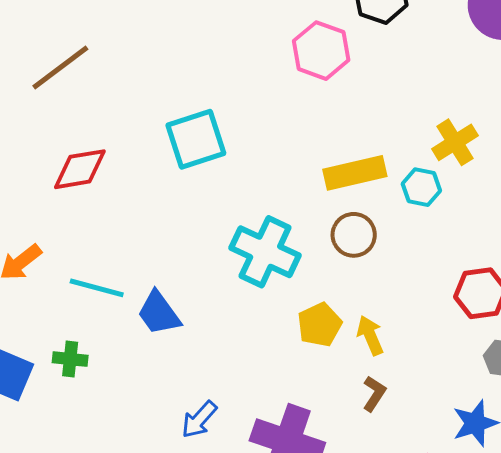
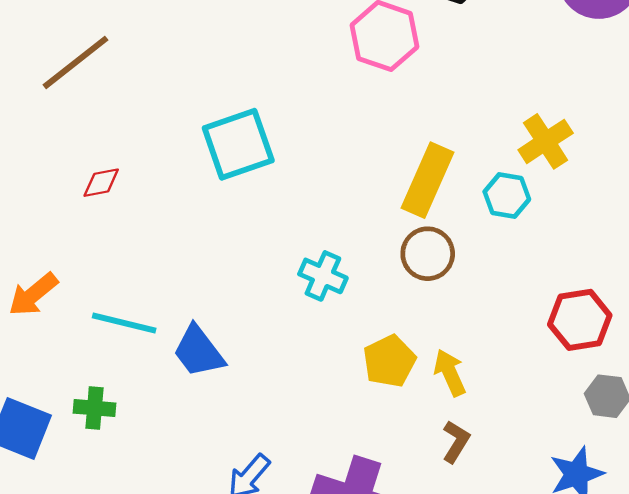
red diamond: (80, 169) -> (101, 183), size x0.6
yellow rectangle: (355, 173) -> (428, 180), turned -52
cyan cross: (265, 252) -> (323, 276), size x0.6

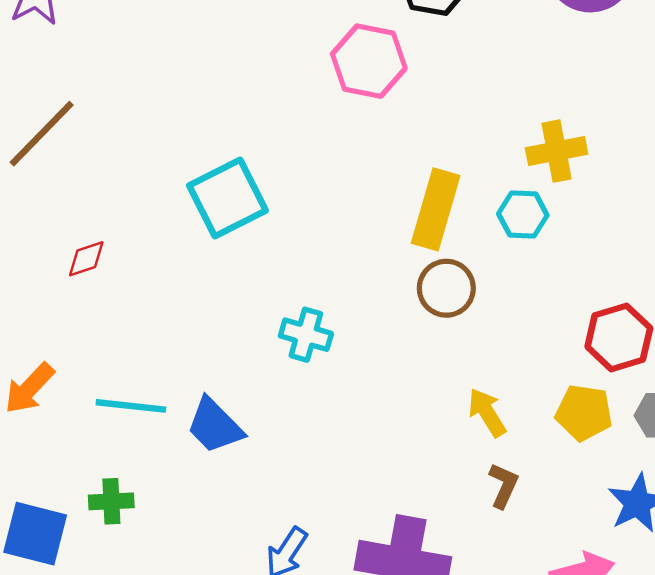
yellow cross: (546, 141) -> (557, 151), turned 30
cyan cross: (323, 276) -> (306, 335), moved
yellow pentagon: (389, 361) -> (584, 413), moved, turned -30

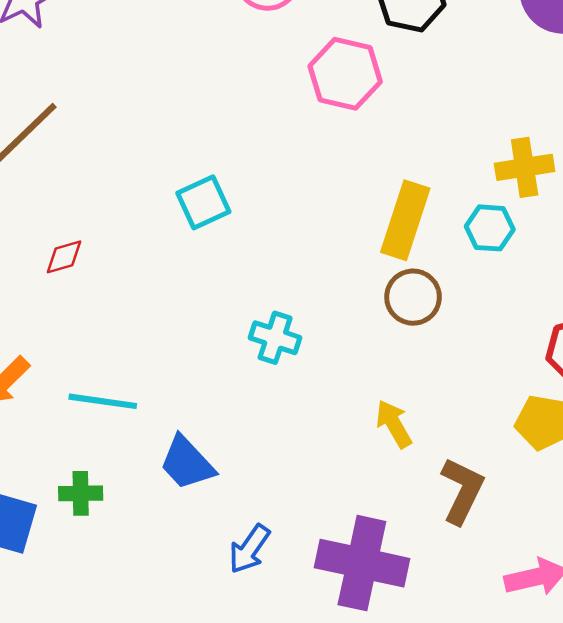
cyan square: (228, 198) -> (203, 202), size x0.7
yellow arrow: (487, 413) -> (394, 424), moved
blue trapezoid: (215, 426) -> (187, 463), moved
brown L-shape: (503, 486) -> (462, 491), size x1.5

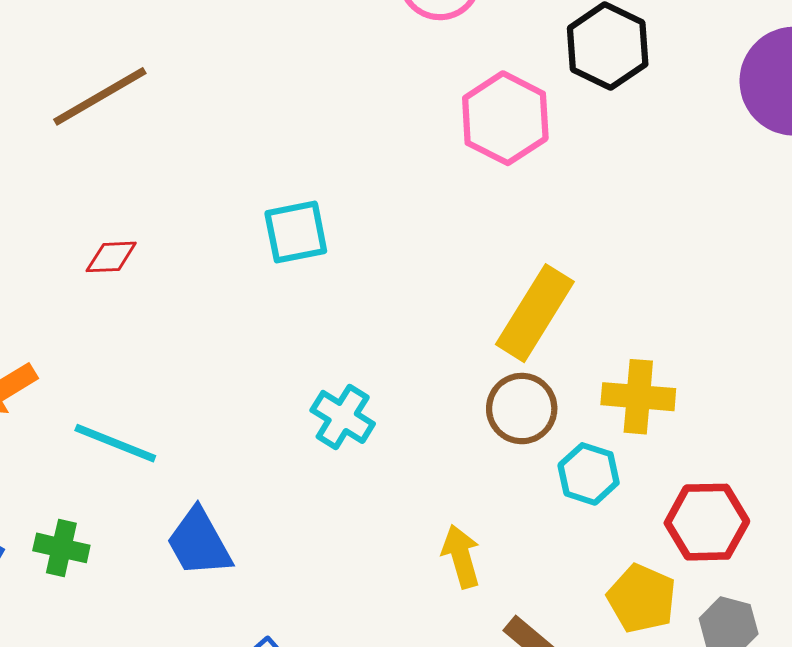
yellow cross: (525, 167) -> (638, 397), moved
cyan hexagon: (490, 228) -> (589, 474), moved

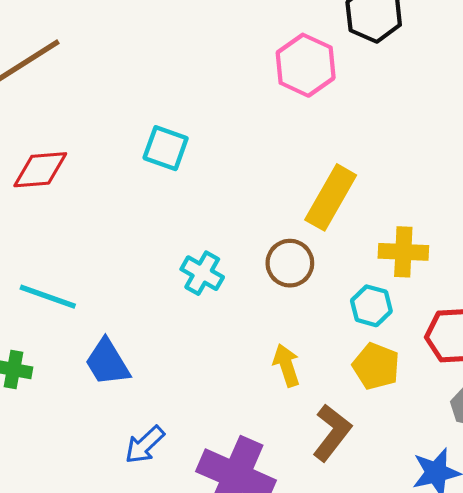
cyan square: (296, 232) -> (166, 148), turned 33
red diamond: (111, 257) -> (40, 170), size x1.6
brown circle: (522, 409) -> (290, 263), moved
yellow pentagon: (642, 598) -> (376, 366), moved

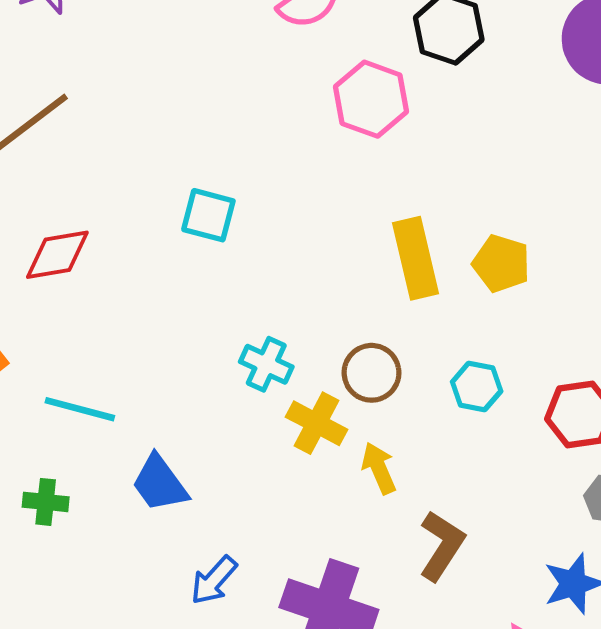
yellow rectangle: (331, 197) -> (415, 258), turned -38
yellow cross: (403, 252) -> (317, 423), moved, turned 30
brown circle: (290, 263) -> (372, 373), moved
yellow pentagon: (376, 366) -> (501, 264), moved

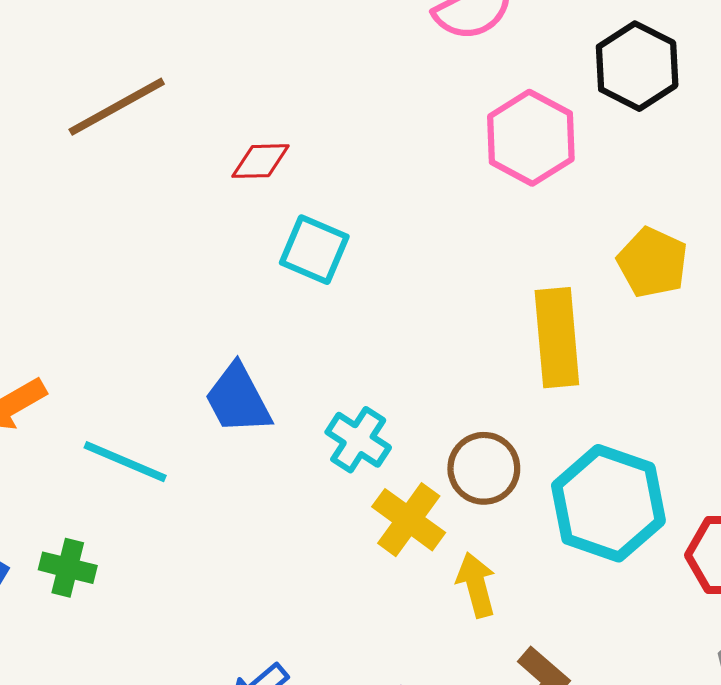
red diamond: (57, 255) -> (260, 161), moved, size x0.7
yellow pentagon: (501, 264) -> (652, 262), moved
cyan hexagon: (477, 387) -> (608, 503), size x1.8
blue trapezoid: (160, 483) -> (238, 399), moved

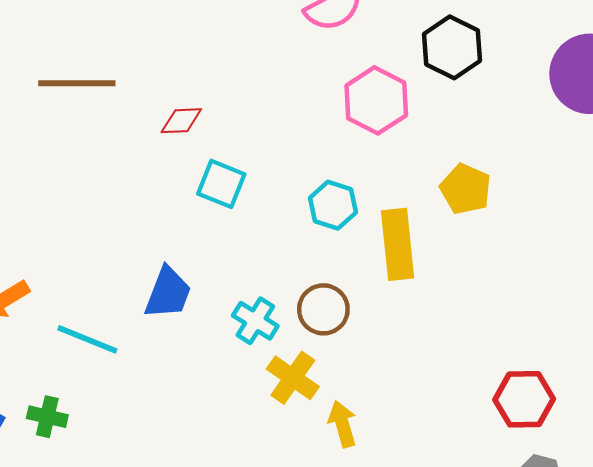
brown line: (117, 107) -> (77, 83), turned 30
blue trapezoid: (238, 399) -> (168, 293), turned -130
brown circle: (484, 468) -> (323, 309), moved
cyan hexagon: (608, 503) -> (333, 205), moved, size x0.6

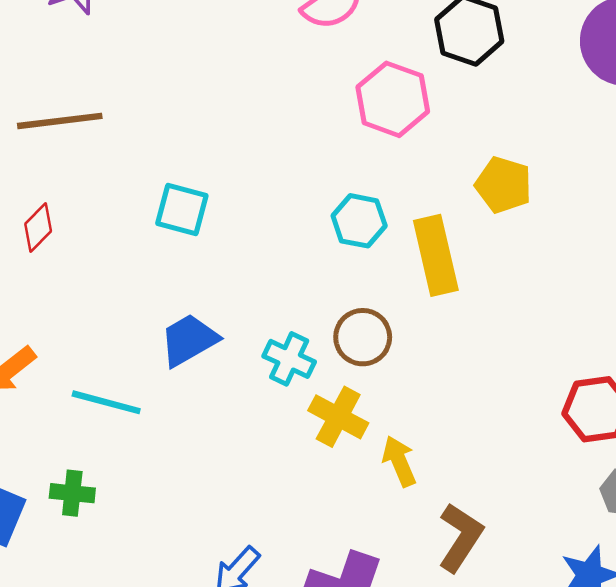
red diamond: (181, 121) -> (38, 227), moved, turned -36
cyan square: (221, 184) -> (182, 209), moved
blue trapezoid: (168, 293) -> (189, 340), turned -134

